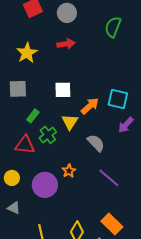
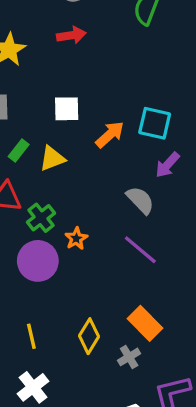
yellow triangle: (70, 122) -> (52, 158), moved, turned 36
green cross: (48, 135) -> (41, 218), moved
gray semicircle: (96, 143) -> (140, 200), moved

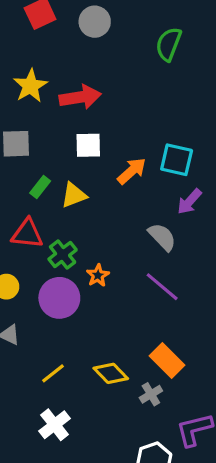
red arrow: (71, 35) -> (80, 97), moved, size x1.4
yellow line: (31, 336) -> (53, 373), turned 65
yellow diamond: (89, 336) -> (111, 373), turned -76

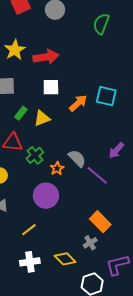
purple arrow: (189, 202) -> (116, 150), moved
gray semicircle: (162, 237) -> (77, 158), moved
purple circle: (59, 298) -> (46, 196), moved
yellow diamond: (111, 373) -> (65, 259), moved
white cross: (55, 425) -> (30, 262), turned 30

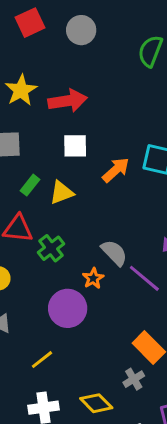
orange star: (57, 168) -> (93, 278), moved

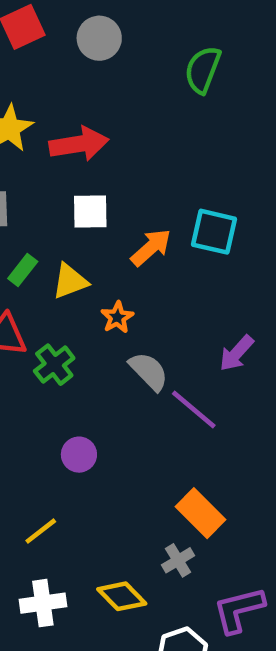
orange star: (93, 278) -> (117, 317), moved
purple circle: (68, 308) -> (79, 455), size x0.6

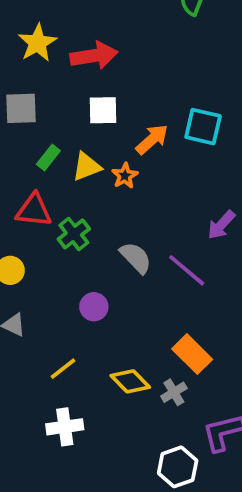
orange star: (117, 317) -> (125, 176), moved
gray semicircle: (149, 371) -> (136, 258), moved
yellow diamond: (122, 596) -> (130, 381), moved

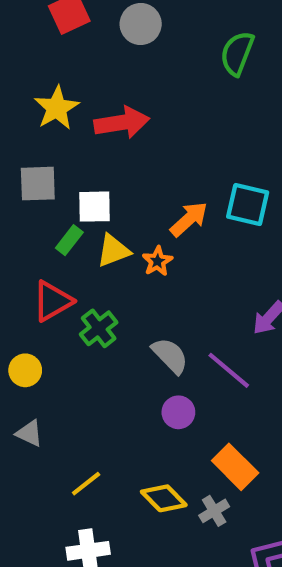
white square: (103, 110) -> (94, 207), moved
red triangle: (34, 210) -> (52, 301), turned -36
purple circle: (94, 307) -> (178, 412), moved

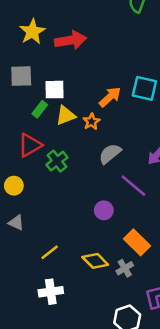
gray semicircle: (170, 356) -> (110, 154), moved, turned -85

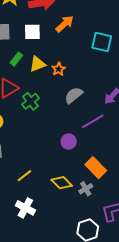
white square: (55, 90) -> (32, 32), moved
orange arrow: (110, 97) -> (65, 24), moved
purple line: (133, 186) -> (93, 121), turned -70
white cross: (51, 292) -> (25, 208), turned 36

